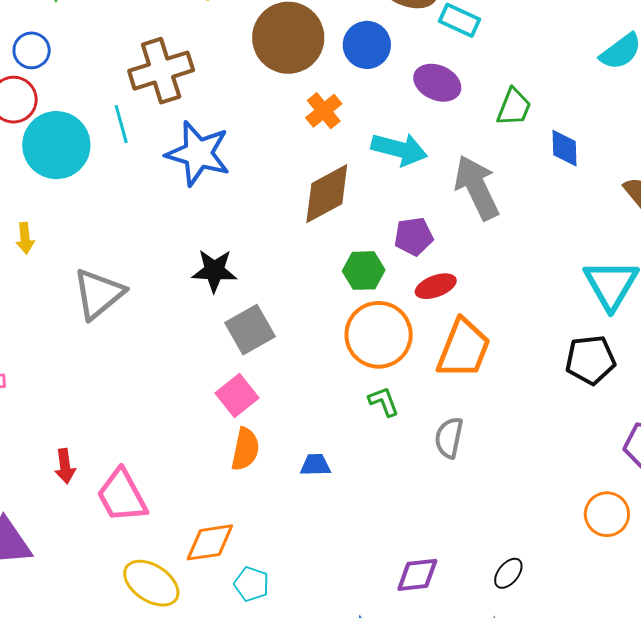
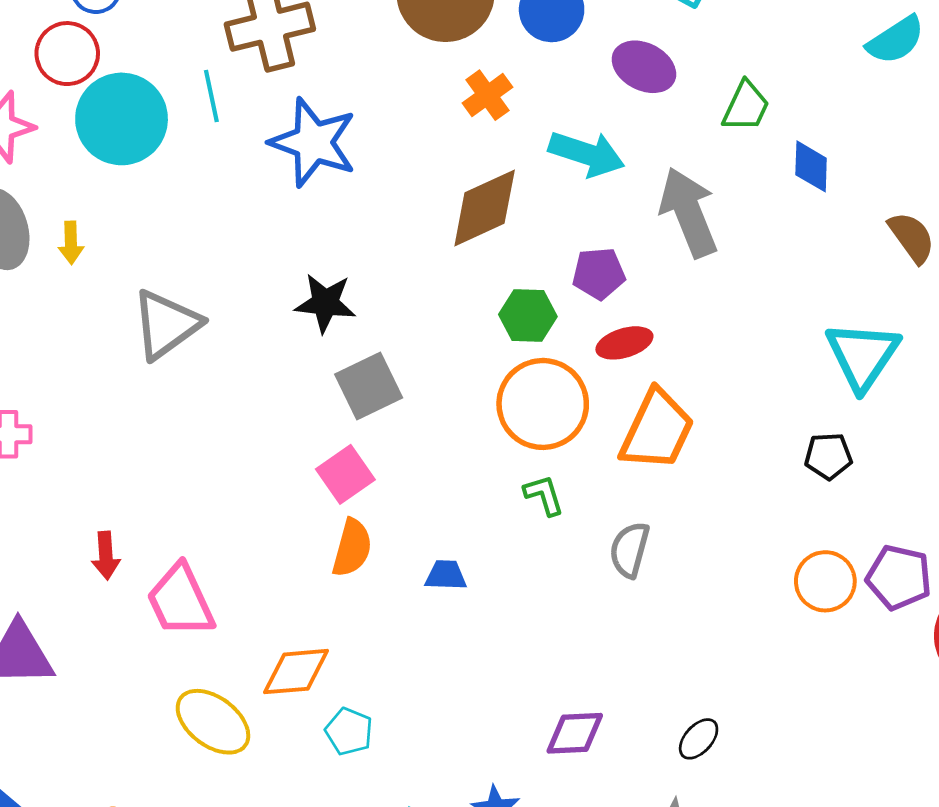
black pentagon: (590, 360) -> (828, 456), size x0.7
orange circle: (607, 514) -> (825, 581), moved

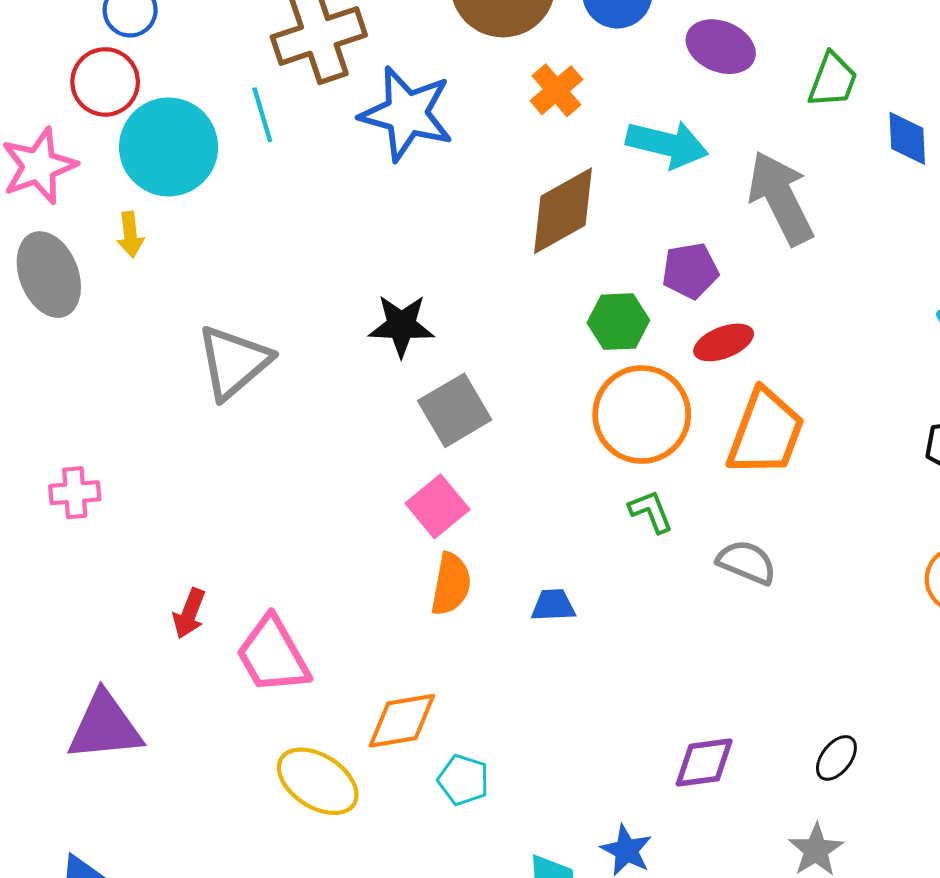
blue star: (313, 142) -> (407, 114), moved
yellow arrow: (71, 243) -> (130, 235), moved
gray semicircle: (630, 550) -> (747, 562), turned 102
red arrow: (106, 556) -> (189, 613), turned 30

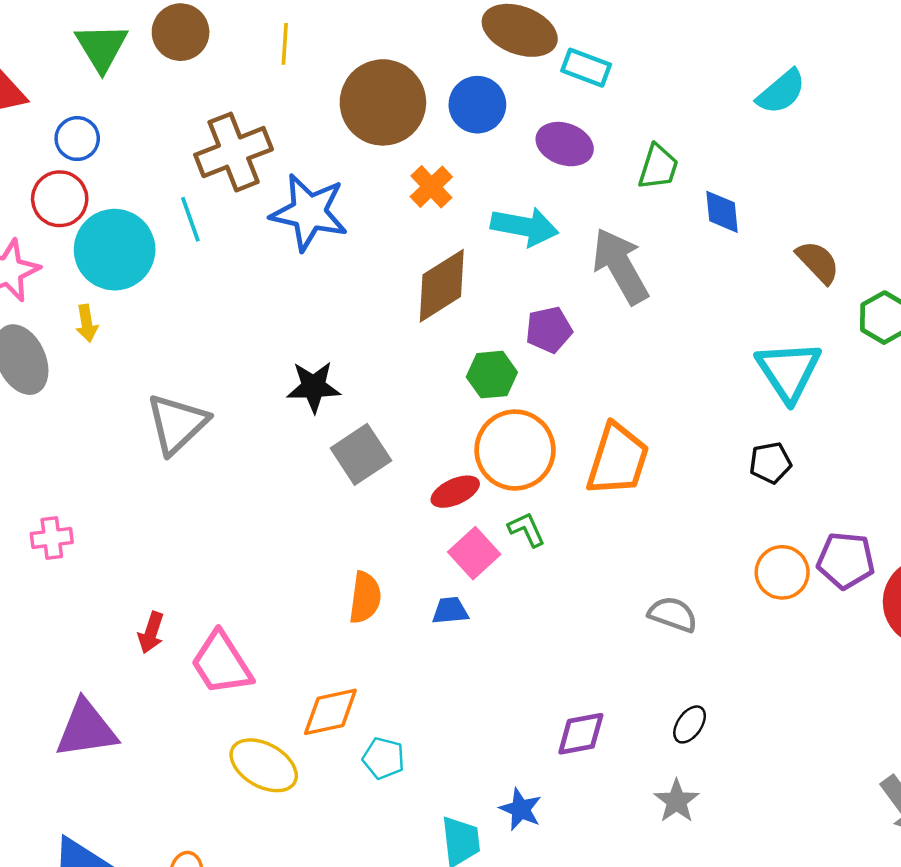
red ellipse: (724, 342) -> (455, 492), moved
pink square: (437, 506) -> (474, 553), moved
gray semicircle: (747, 562) -> (673, 614), moved

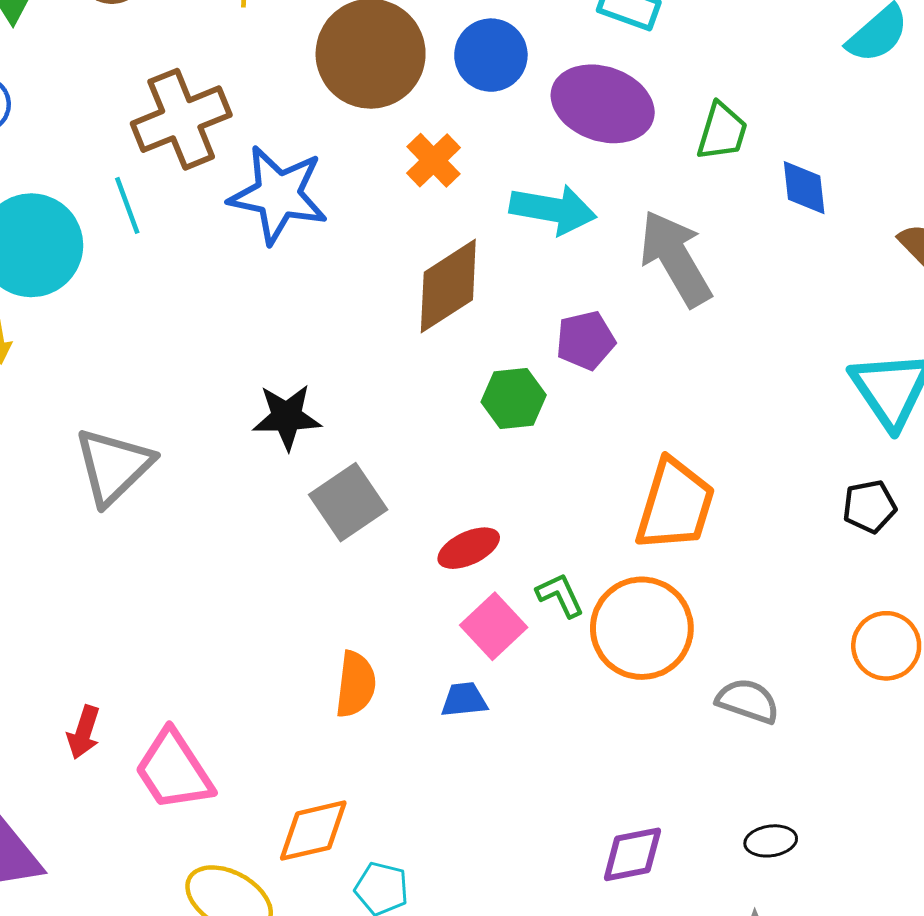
purple ellipse: (565, 144) -> (603, 104), size x1.4
orange circle: (515, 450) -> (642, 628), moved
black ellipse: (690, 724) -> (771, 841), turned 48

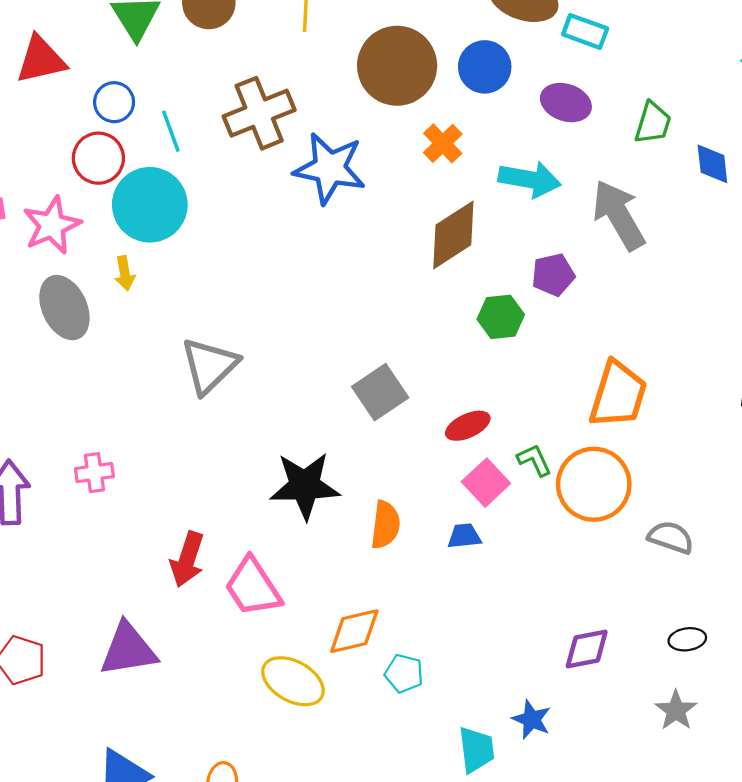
purple ellipse: (603, 104) -> (566, 103), size x0.7
cyan line: (127, 205) -> (171, 131), moved
black star: (287, 417) -> (305, 486), moved, size x1.4
red arrow: (84, 732) -> (187, 559), size x1.4

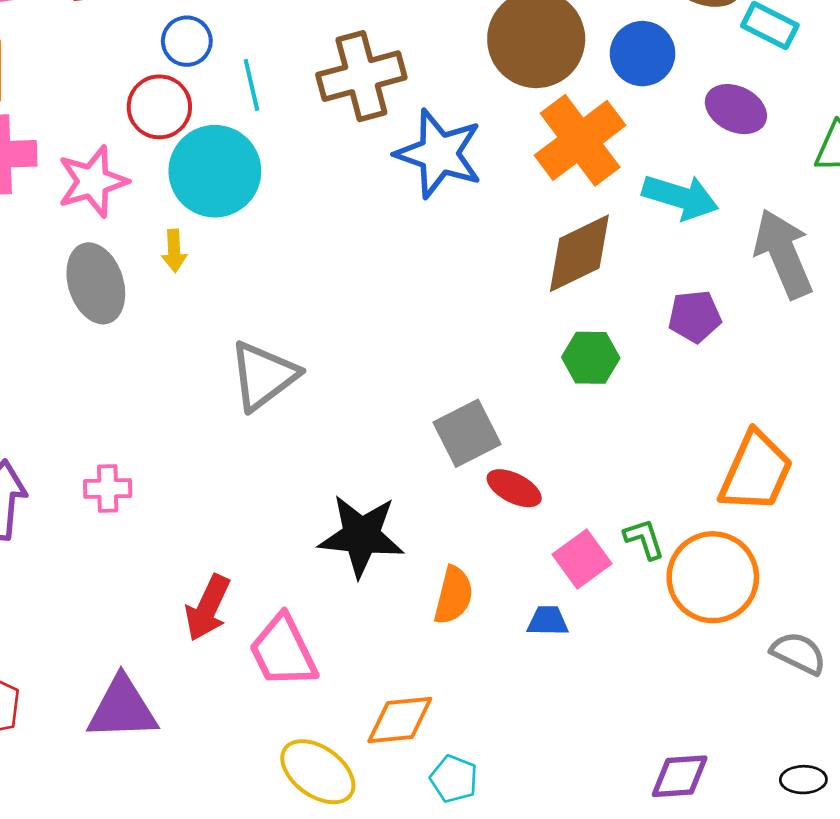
orange cross: (443, 143) -> (580, 140), size x1.8
green hexagon: (501, 317) -> (591, 358), moved
red ellipse: (468, 426) -> (514, 488), moved, turned 45

